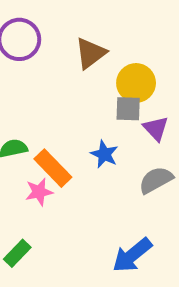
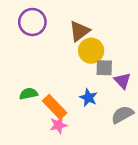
yellow circle: (136, 83) -> (91, 51), moved
pink star: (39, 192) -> (58, 125), moved

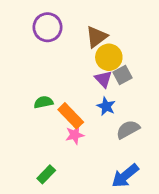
gray square: (104, 68) -> (122, 75), turned -30
purple triangle: (122, 81) -> (103, 79), moved
gray semicircle: (122, 115) -> (128, 129), moved

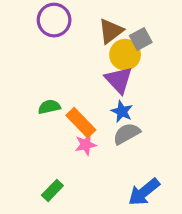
gray square: (122, 75) -> (141, 39), moved
purple triangle: (103, 79) -> (119, 80), size x1.4
gray semicircle: (128, 129) -> (127, 134), moved

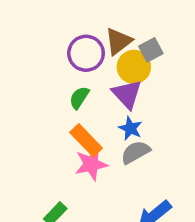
purple circle: (54, 20) -> (86, 53), moved
green semicircle: (49, 107) -> (79, 98), moved, turned -45
pink star: (86, 145) -> (91, 164), size x1.4

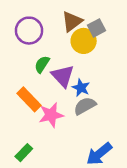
purple circle: (86, 53) -> (29, 31), moved
purple triangle: (127, 94) -> (63, 76), moved
orange rectangle: (86, 140) -> (29, 99), moved

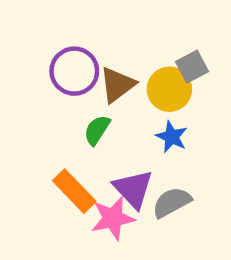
brown triangle: (72, 21) -> (117, 85), moved
purple triangle: (63, 76) -> (133, 189), moved
blue star: (81, 88) -> (172, 137), moved

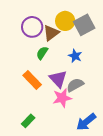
gray square: (192, 67) -> (84, 25), size x1.5
yellow circle: (169, 89) -> (65, 21), moved
pink star: (113, 218) -> (62, 98), moved

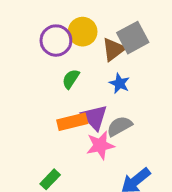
yellow circle: (65, 21) -> (83, 32), moved
brown triangle: (51, 33) -> (114, 49), moved
orange rectangle: (32, 80) -> (72, 122), moved, turned -60

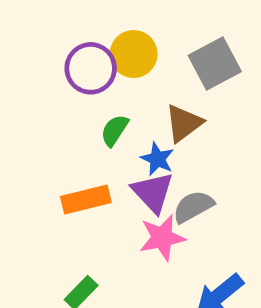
brown triangle: (114, 49) -> (184, 123), moved
blue star: (119, 83) -> (157, 159), moved
orange rectangle: (72, 122) -> (86, 200), moved

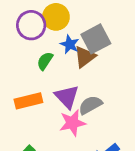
gray square: (215, 64) -> (96, 39), moved
blue star: (157, 159) -> (70, 44), moved

